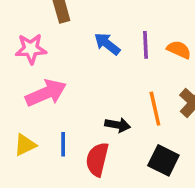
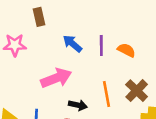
pink arrow: (46, 93) -> (56, 78), moved

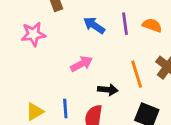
pink arrow: (56, 78) -> (81, 64), size x0.7

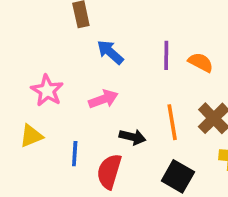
blue arrow: (94, 25) -> (110, 52), moved
pink star: (33, 34) -> (47, 91), moved, turned 30
yellow triangle: (35, 112) -> (31, 136), moved

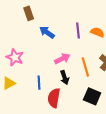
pink arrow: (103, 99) -> (62, 59), moved
black arrow: (132, 137) -> (65, 77), turned 64
blue line: (75, 154) -> (39, 83), moved

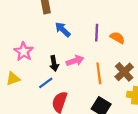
black arrow: (65, 77) -> (54, 63), moved
blue line: (39, 83) -> (46, 83), turned 48

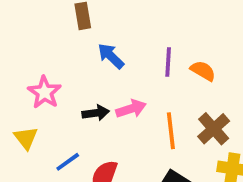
black arrow: (54, 63) -> (96, 113), turned -88
yellow triangle: (13, 79) -> (26, 138), turned -48
blue line: (46, 83) -> (68, 162), moved

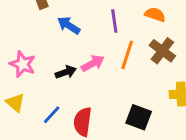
orange semicircle: (203, 71) -> (155, 15), moved
brown cross: (214, 129) -> (162, 51), moved
orange line: (171, 131) -> (127, 55), moved, turned 36

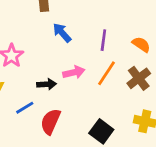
black arrow: (66, 72) -> (47, 84), moved

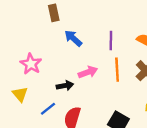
orange line: (107, 73) -> (117, 70), turned -30

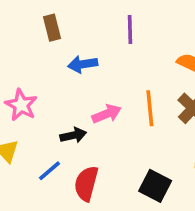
blue arrow: (73, 38) -> (83, 64), turned -48
purple line: (111, 41) -> (130, 29), moved

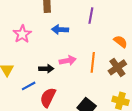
pink star: (21, 105) -> (22, 34), moved

